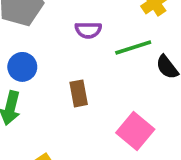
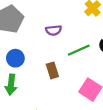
green line: (133, 48) -> (79, 50), moved

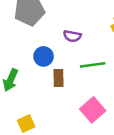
blue circle: (15, 58) -> (44, 56), moved

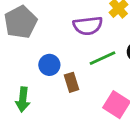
purple semicircle: (72, 36) -> (88, 26), moved, size x1.5

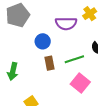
green line: (102, 58) -> (74, 59), moved
blue circle: (49, 65) -> (43, 41), moved

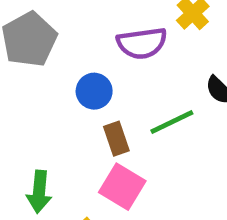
green arrow: (13, 71) -> (39, 192), moved
pink square: (80, 83) -> (122, 187), moved

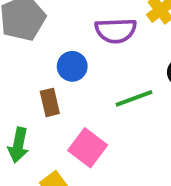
brown rectangle: (116, 139) -> (50, 102), moved

